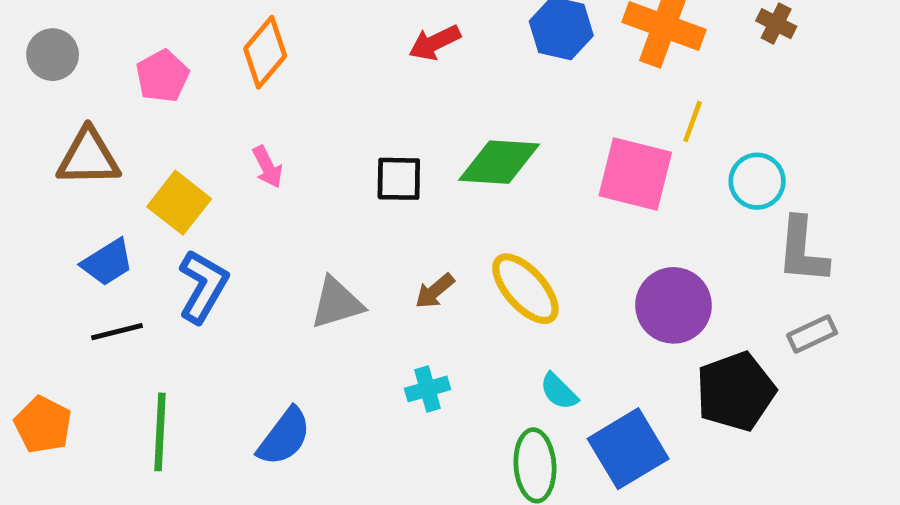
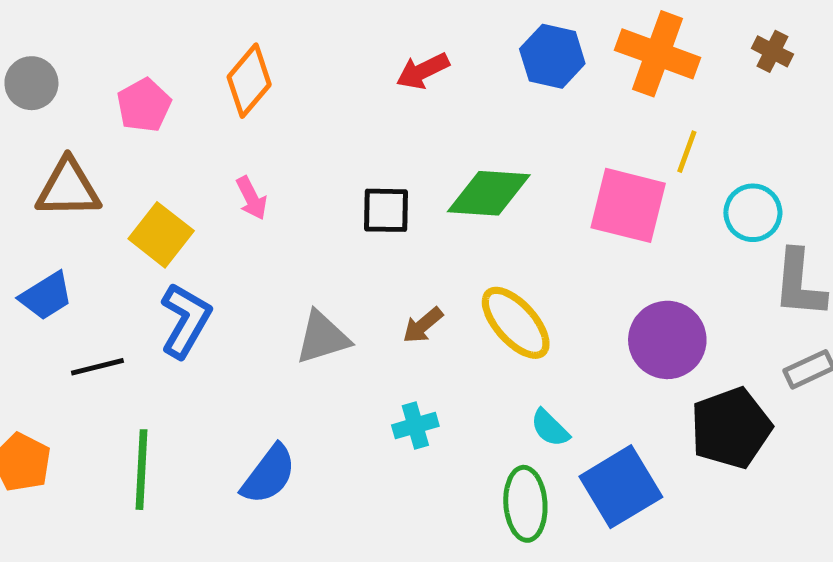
blue trapezoid: (107, 262) -> (46, 296), moved

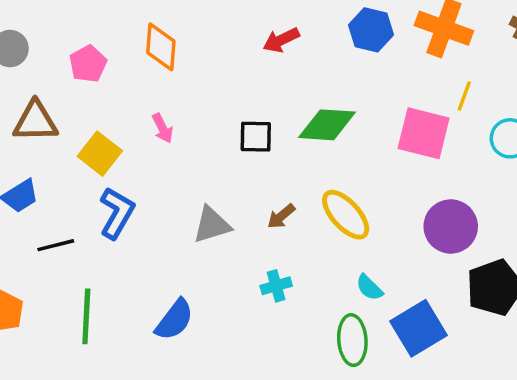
orange diamond: (249, 81) -> (161, 47), turned -36

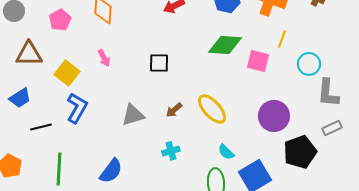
green diamond: (327, 125) -> (225, 45), moved
pink square: (424, 133) -> (258, 61), size x0.7

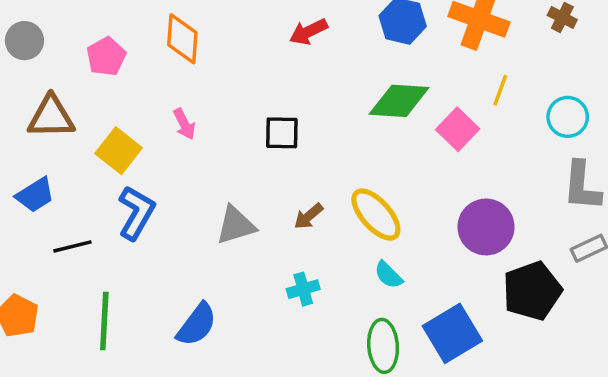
pink square: (258, 61) -> (458, 129), turned 30
cyan circle: (309, 64) -> (568, 117), moved
cyan semicircle: (226, 152) -> (388, 275), moved

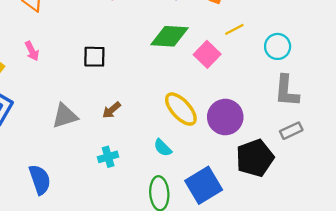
yellow line: (500, 90) -> (234, 29), turned 42
yellow ellipse: (376, 215) -> (181, 109), moved
blue semicircle: (197, 325) -> (40, 180), turned -56

